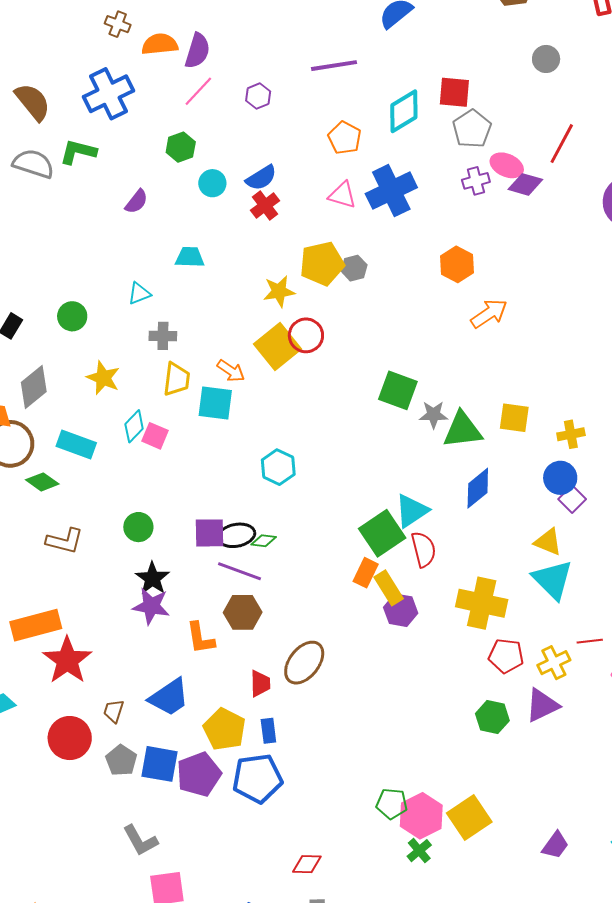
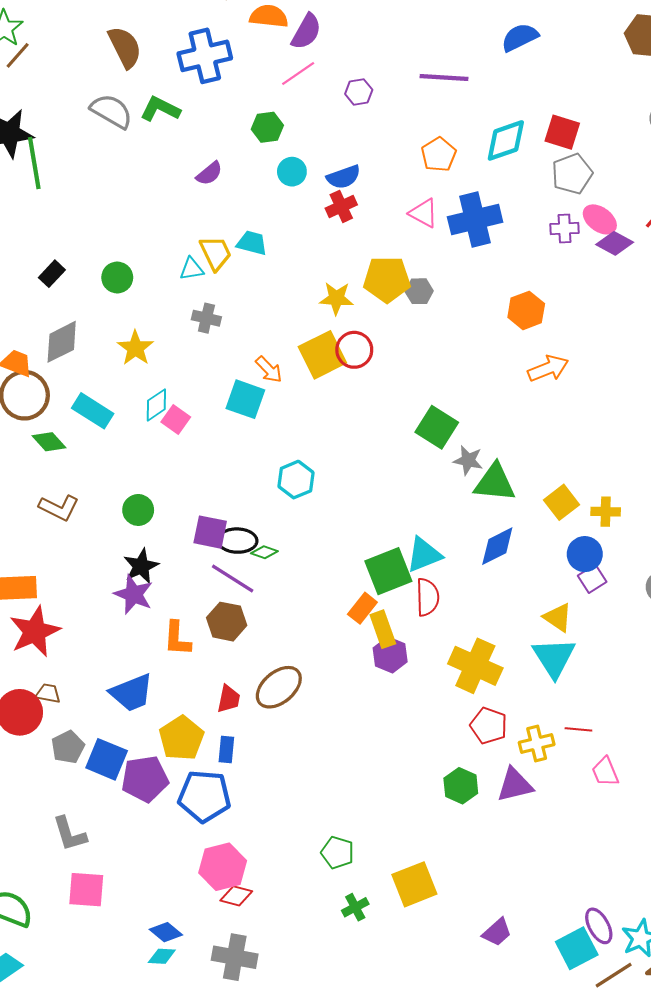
yellow trapezoid: (177, 379) -> (216, 253), moved, turned -45
yellow square: (514, 418) -> (562, 502), moved, turned 32
brown trapezoid: (114, 711) -> (48, 693), moved, turned 70
pink hexagon: (421, 816) -> (223, 867), moved

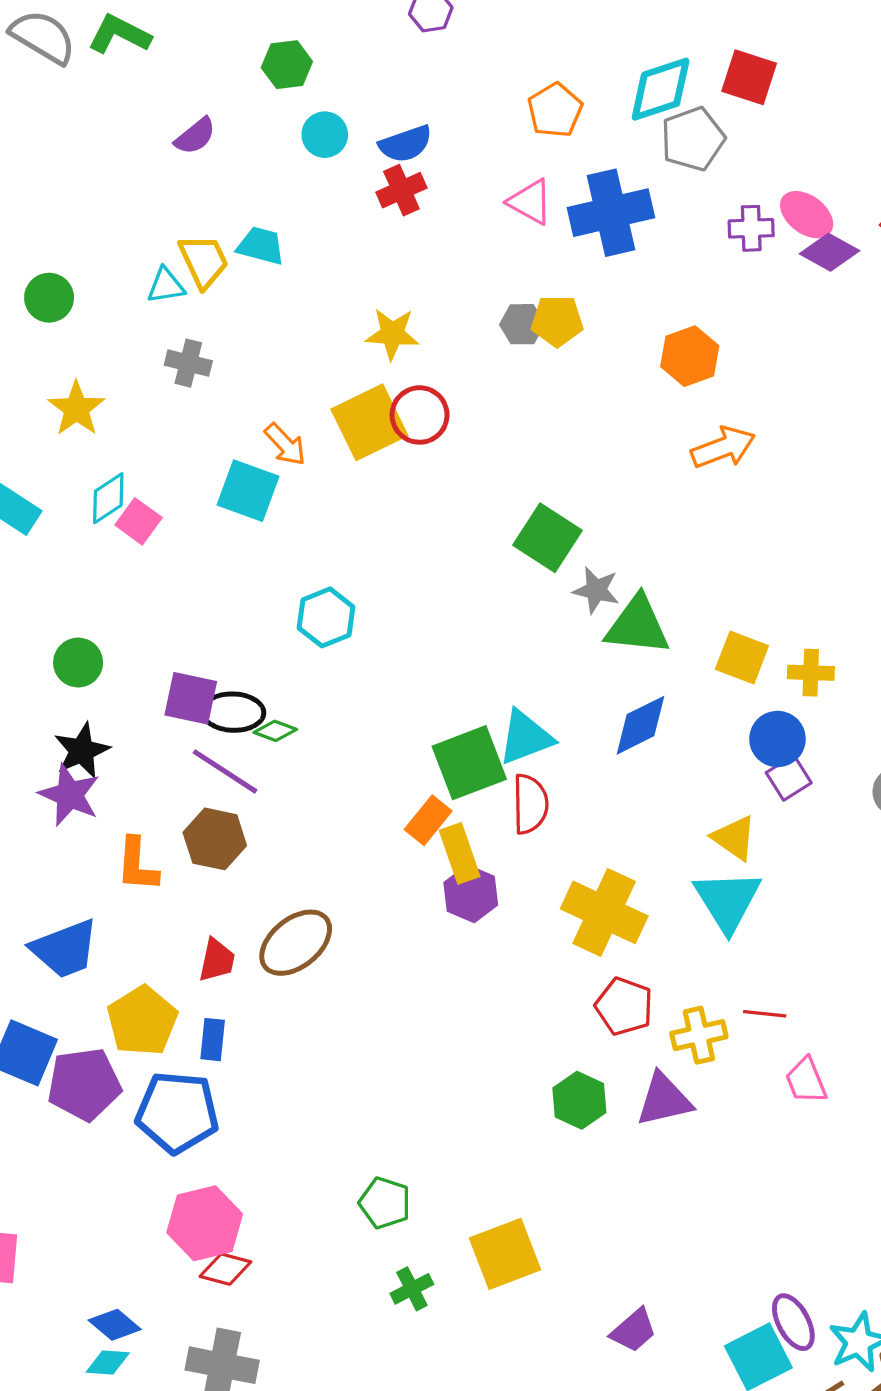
gray pentagon: (572, 174) -> (693, 139), moved
yellow pentagon: (387, 279) -> (557, 321), moved, size x0.7
yellow square: (562, 502) -> (742, 657), turned -32

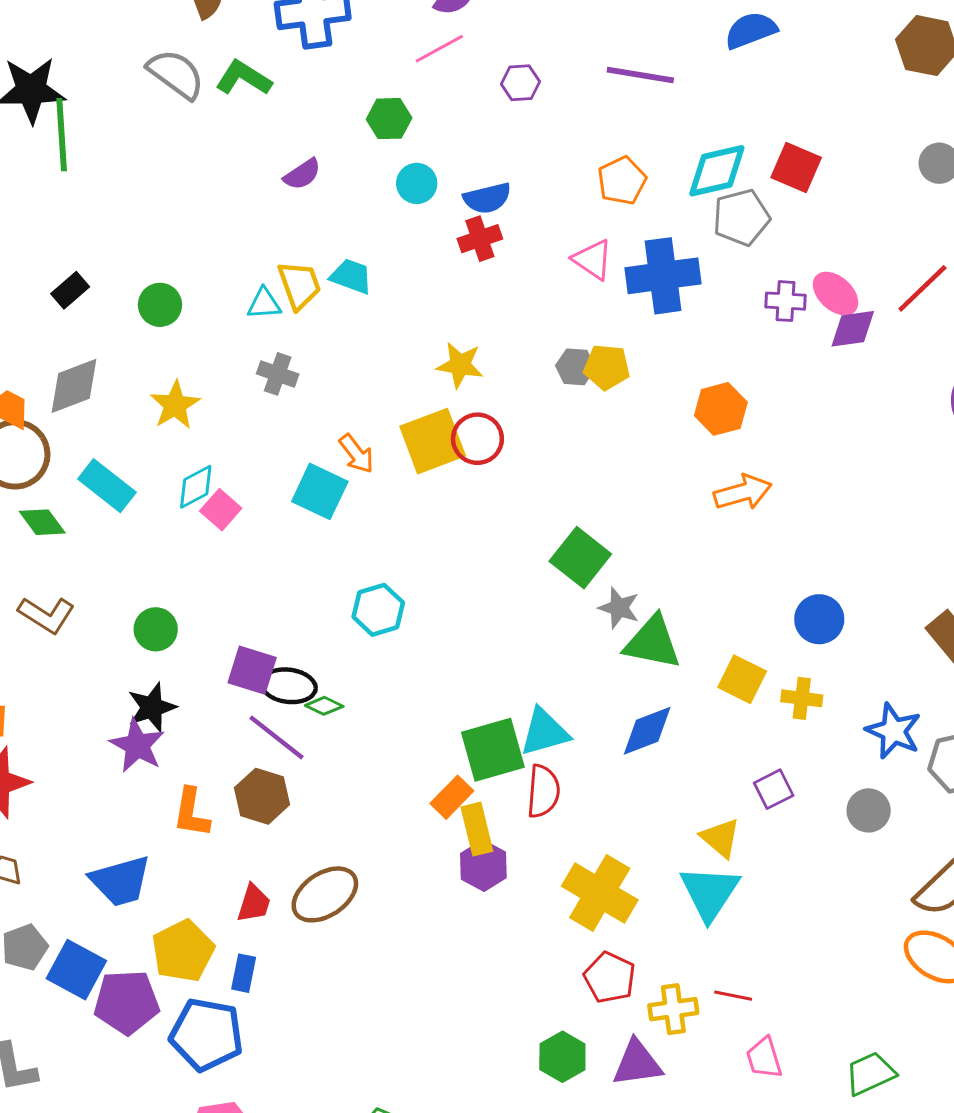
purple diamond: (830, 252) -> (853, 329), turned -42
blue circle: (777, 739) -> (819, 619), moved

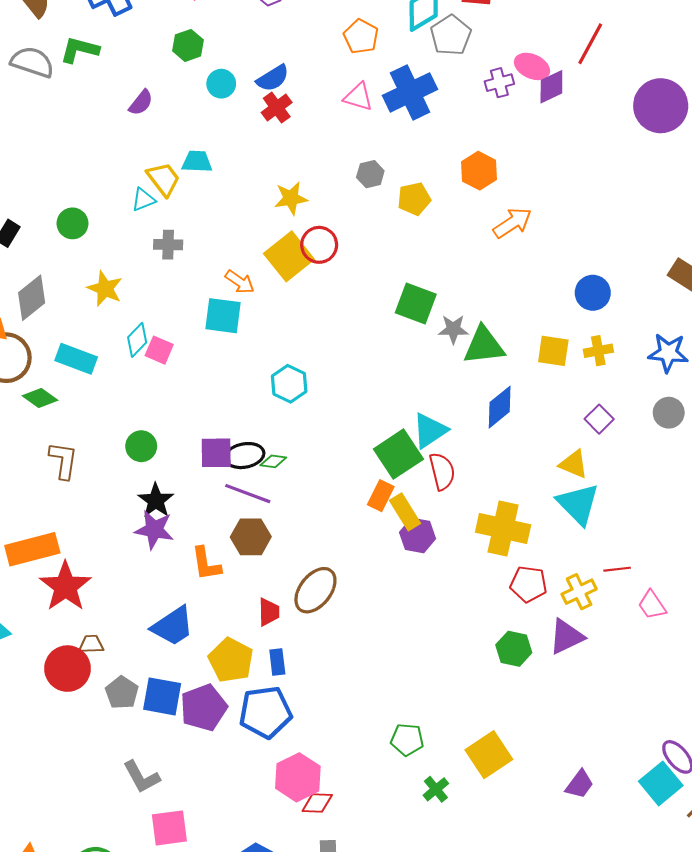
yellow pentagon: (607, 367) -> (414, 199), moved
brown L-shape: (46, 615) -> (63, 460), turned -96

